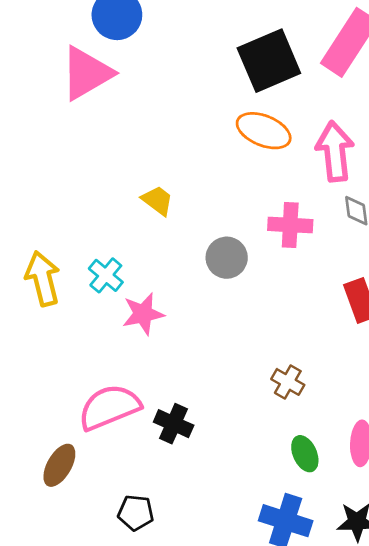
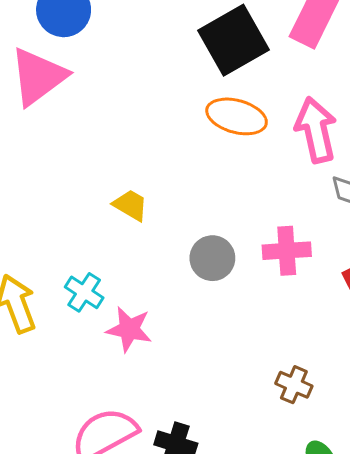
pink cross: (290, 225) -> (287, 251), moved
pink star: (143, 314) -> (129, 329), turned 30

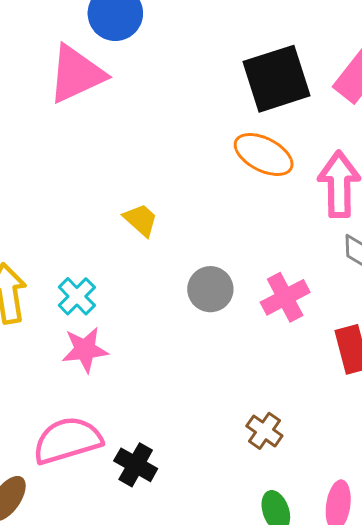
pink cross: (287, 251) -> (285, 297), turned -36
pink star: (129, 329) -> (85, 350), moved, turned -30

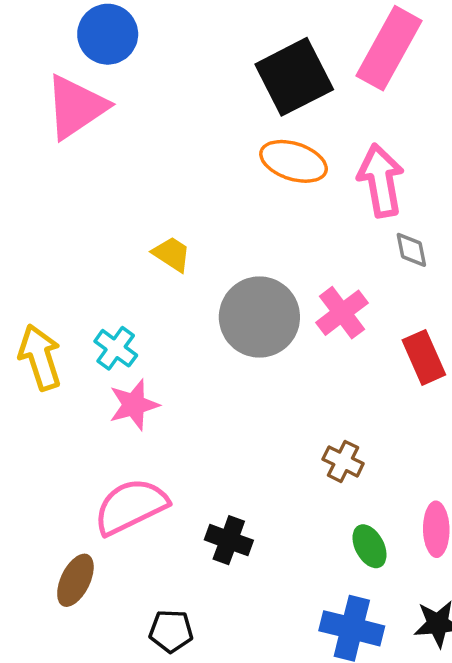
gray circle: (210, 289) -> (259, 317), size x1.6
black cross: (136, 465) -> (229, 540), moved

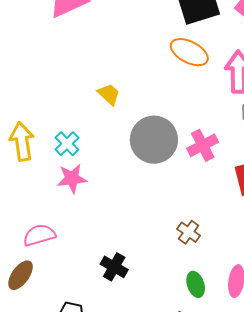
pink semicircle: (131, 506) -> (39, 235), moved, size x0.7

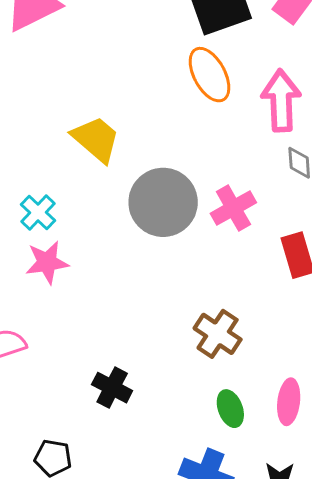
orange ellipse: (189, 52) -> (209, 75), turned 36
yellow trapezoid: (109, 94) -> (96, 139), size x1.5
brown cross: (189, 232) -> (218, 334), size x1.4

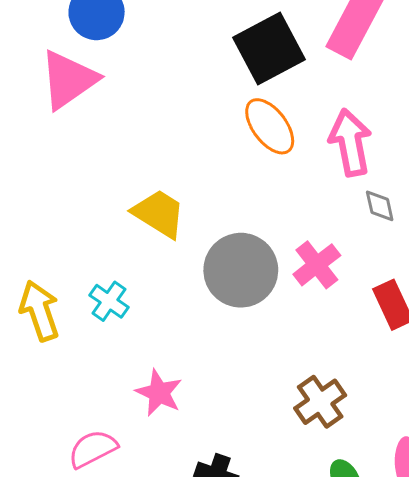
pink star: (47, 262) -> (159, 393), moved, turned -30
brown cross: (218, 334) -> (320, 402), turned 30

